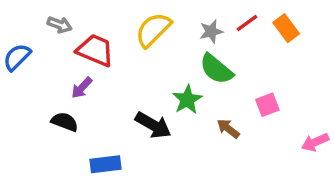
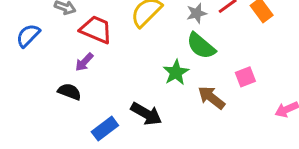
black arrow: (153, 125) -> (146, 114), moved
brown arrow: (228, 129) -> (211, 98), size x1.4
blue rectangle: (106, 164) -> (105, 129), turned -30

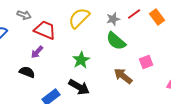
green star: (176, 72) -> (81, 60), moved

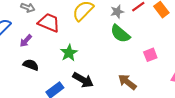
purple arrow: (37, 52) -> (26, 41), moved
green star: (81, 60) -> (69, 53), moved
brown arrow: (123, 76) -> (127, 82), moved

